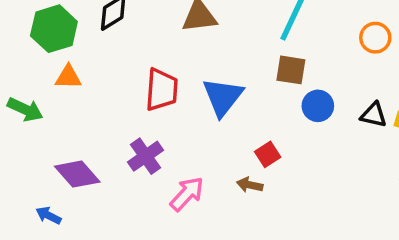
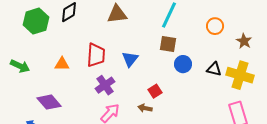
orange triangle: (68, 77) -> (62, 64), moved
blue triangle: (223, 97) -> (130, 59), size x0.7
purple cross: (145, 156) -> (105, 85), moved

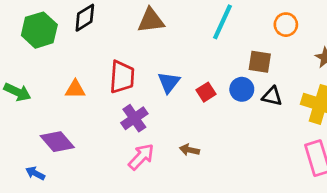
orange circle: (215, 26) -> (286, 25), moved
brown square: (168, 44) -> (260, 62), moved
black triangle: (214, 69) -> (272, 96), moved
red square: (155, 91) -> (206, 92), moved

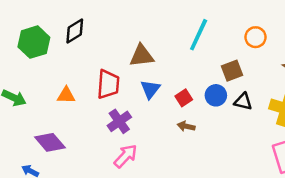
brown triangle: (151, 20) -> (142, 56), moved
brown square: (260, 62) -> (232, 71), turned -30
brown arrow: (189, 150) -> (186, 126), moved

